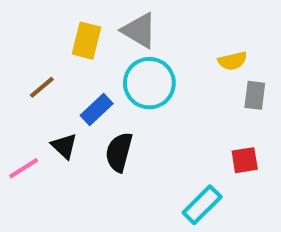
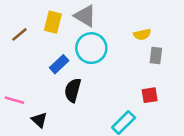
brown line: (42, 87) -> (19, 34), moved
black triangle: (64, 146) -> (39, 120), moved
pink line: (24, 168) -> (14, 100), turned 48

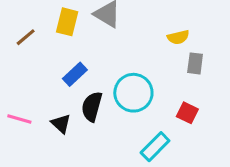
cyan circle: (91, 48) -> (133, 93), moved
red square: (150, 95) -> (187, 113), turned 35
black triangle: (39, 120) -> (61, 124), moved

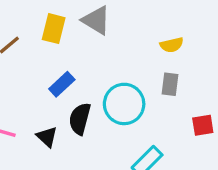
gray rectangle: (195, 63) -> (170, 84), moved
red square: (187, 113) -> (203, 125), moved, turned -35

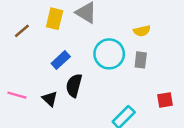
cyan circle: (124, 104) -> (109, 54), moved
red square: (203, 125) -> (165, 100), moved

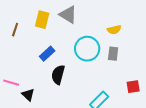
brown line: (22, 31) -> (15, 30), turned -32
black triangle: (50, 99) -> (28, 95), moved

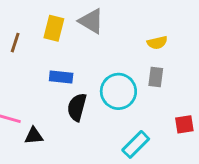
cyan circle: (87, 49) -> (118, 91), moved
blue rectangle: (47, 54) -> (61, 77), turned 49
black triangle: (28, 95) -> (34, 136), turned -48

